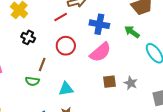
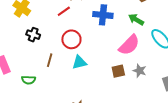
pink semicircle: (100, 52) -> (129, 45), moved
green semicircle: (32, 81) -> (29, 80), moved
cyan triangle: (66, 89) -> (79, 62), moved

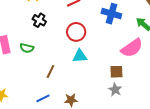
brown line: (50, 60) -> (50, 72), moved
gray star: (140, 71) -> (115, 90), moved
green semicircle: (29, 80) -> (27, 48), moved

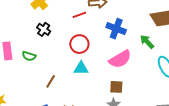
pink semicircle: (132, 48) -> (120, 59), moved

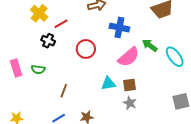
red line: (79, 15) -> (61, 24), moved
green arrow: (147, 42) -> (150, 45), moved
cyan triangle: (81, 68) -> (108, 83), moved

